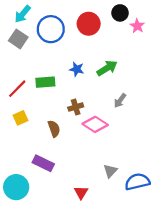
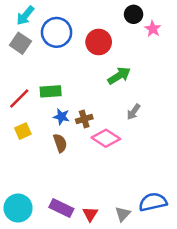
red circle: (89, 24) -> (99, 42), moved
blue star: (77, 69) -> (61, 117), moved
purple rectangle: (43, 163) -> (61, 208), moved
gray triangle: (110, 171) -> (123, 214), moved

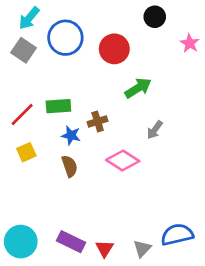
pink star: (153, 29) -> (190, 43), moved
brown cross: (84, 119) -> (98, 121), moved

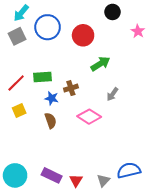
gray square: (24, 50) -> (17, 36), turned 30

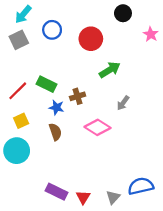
blue circle: (48, 27) -> (52, 30), size x0.7
green rectangle: (42, 77) -> (47, 84), turned 30
cyan circle: (15, 175) -> (17, 151), moved

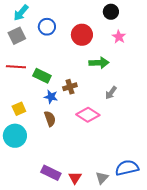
pink star: (151, 34) -> (119, 37), moved
green arrow: (110, 70) -> (99, 63), turned 30
red line: (18, 91) -> (16, 67), moved, turned 48

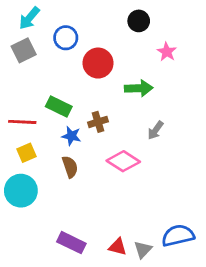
black circle: (111, 12) -> (139, 21), moved
red circle: (82, 35) -> (98, 63), moved
red line: (16, 67) -> (22, 122), moved
red triangle: (75, 178) -> (118, 247), moved, turned -48

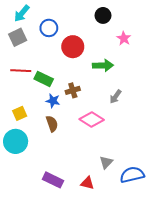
red line: (22, 122) -> (21, 71), moved
gray triangle: (143, 250) -> (106, 162), moved

